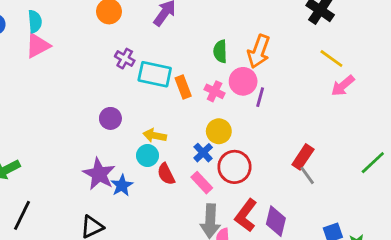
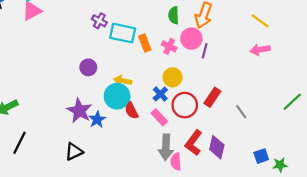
pink arrow: (343, 86) -> (260, 50), moved, turned 30
cyan circle: (147, 155) -> (117, 96), size x1.5
red rectangle: (303, 157) -> (212, 97), moved

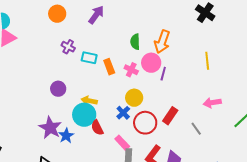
yellow line: (260, 21) -> (207, 61), moved, turned 48
cyan rectangle: (123, 33) -> (89, 58), size x0.7
pink arrow: (260, 50) -> (212, 103), moved
pink rectangle: (159, 117) -> (122, 143), moved

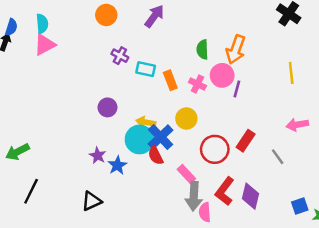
yellow circle: (134, 98) -> (186, 119), moved
blue cross: (123, 113) -> (160, 137), moved, size x1.5
purple star: (50, 128) -> (98, 155), size x0.6

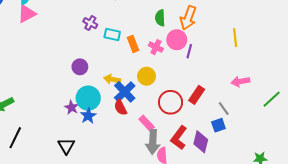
cyan circle: (140, 139) -> (88, 98), moved
black triangle: (91, 201) -> (66, 146), turned -36
blue square: (300, 206) -> (218, 125), moved

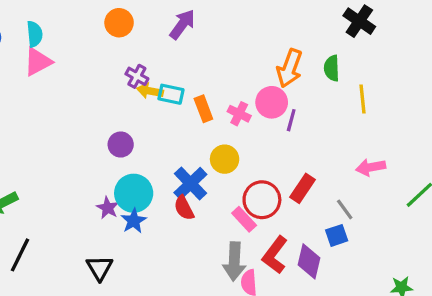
green semicircle: (160, 18) -> (332, 68), moved
yellow arrow: (112, 79) -> (150, 91), moved
pink rectangle: (147, 123) -> (244, 219), moved

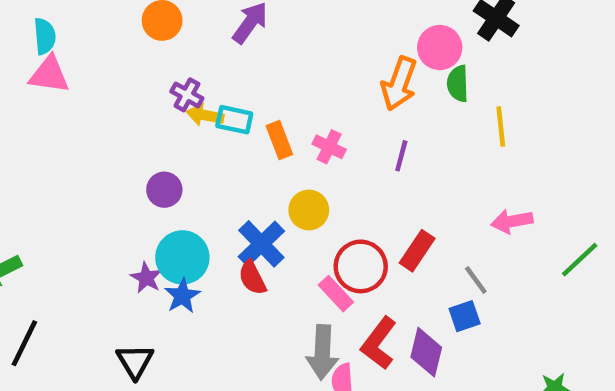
pink triangle: (38, 62) -> (49, 75), turned 36
pink circle: (272, 102) -> (440, 48), moved

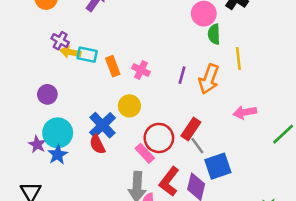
orange arrow: (399, 84) -> (209, 79), moved
gray line: (476, 280) -> (197, 146), moved
blue square: (465, 316) -> (218, 166), size x1.5

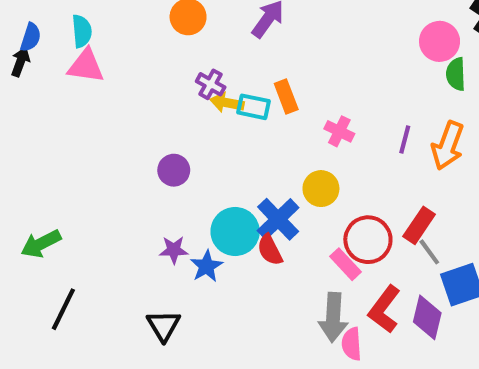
orange rectangle: (113, 66) -> (286, 97), moved
purple circle: (47, 94) -> (174, 170), moved
cyan circle: (58, 133) -> (235, 231), moved
purple star: (37, 144) -> (174, 250), turned -30

